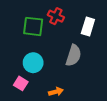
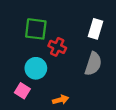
red cross: (56, 16) -> (57, 47), moved
gray semicircle: (73, 55) -> (93, 64), moved

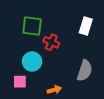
gray semicircle: (93, 64) -> (85, 71), moved
pink square: (22, 91) -> (20, 82), turned -32

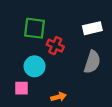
white rectangle: (86, 26) -> (92, 28), turned 60
gray semicircle: (85, 71) -> (92, 62), moved

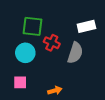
gray semicircle: (92, 62) -> (75, 53), moved
cyan circle: (35, 66) -> (25, 53), moved

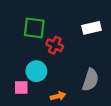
cyan circle: (25, 53) -> (36, 71), moved
gray semicircle: (75, 53) -> (90, 80), moved

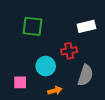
red cross: (55, 45) -> (69, 51), moved, turned -35
cyan circle: (36, 71) -> (46, 66), moved

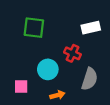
red cross: (69, 51) -> (72, 53), turned 35

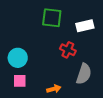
green square: (34, 28) -> (52, 18), moved
cyan circle: (48, 69) -> (18, 58), moved

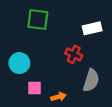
green square: (52, 18) -> (38, 20), moved
pink square: (20, 81) -> (35, 88), moved

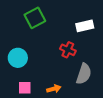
green square: (38, 20) -> (35, 18), turned -35
pink square: (35, 88) -> (25, 88), moved

